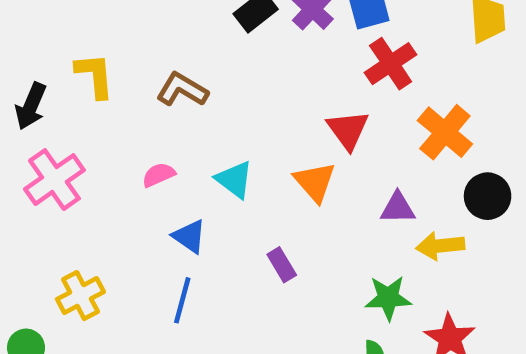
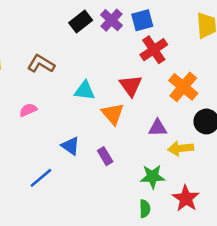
cyan triangle: (234, 180) -> (85, 91), moved, turned -30
blue triangle: (189, 236) -> (70, 146), moved
purple rectangle: (282, 265) -> (105, 156), moved
blue line: (182, 300) -> (41, 178), turned 35

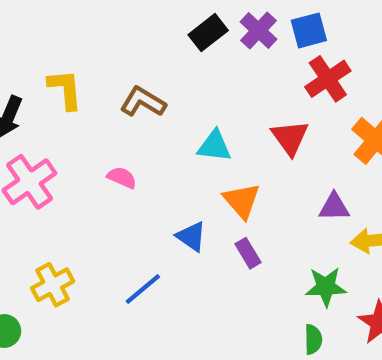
pink semicircle: (28, 110) -> (122, 178), turned 48
orange triangle: (113, 114) -> (242, 201), moved

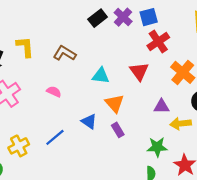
blue line: (143, 289) -> (55, 137), moved

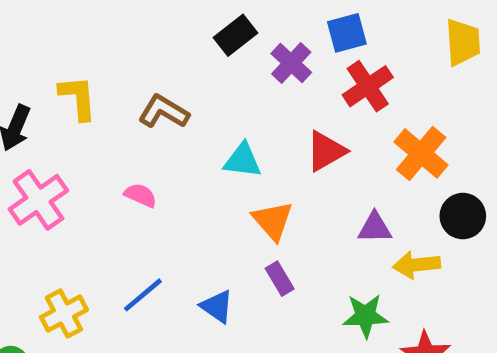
purple cross: (123, 17) -> (291, 63), moved
red triangle: (139, 71) -> (326, 151), turned 36
blue triangle: (89, 121) -> (217, 307), moved

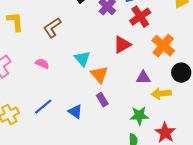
brown L-shape: (164, 112) -> (52, 28), turned -65
cyan triangle: (243, 160) -> (82, 59), moved, turned 42

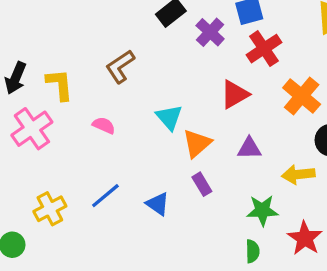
yellow L-shape: (15, 22) -> (60, 85), moved
orange triangle: (99, 75) -> (197, 143), turned 30
purple triangle: (143, 78) -> (249, 148), moved

